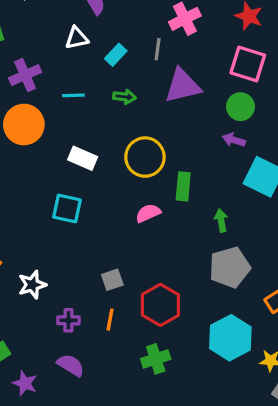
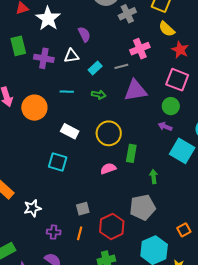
gray line: (158, 49) -> (121, 66), turned 64
purple cross: (25, 75) -> (44, 58), moved, turned 30
gray pentagon: (230, 267) -> (142, 207), moved

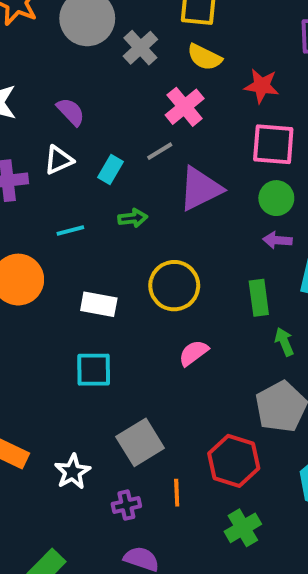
yellow semicircle: (167, 29) -> (204, 57), moved
green rectangle: (131, 153) -> (259, 298), moved
gray square: (83, 209) -> (140, 442), moved, size x1.6

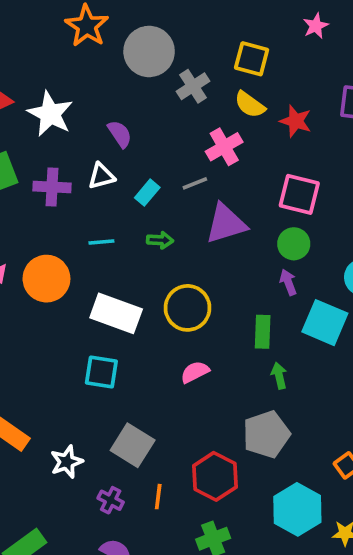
red star: (262, 86) -> (296, 121), moved
purple arrow: (277, 240) -> (288, 282), turned 55
white rectangle: (99, 304) -> (116, 313), size x1.5
gray square: (140, 442) -> (133, 445), turned -36
purple cross: (126, 505) -> (111, 500), turned 30

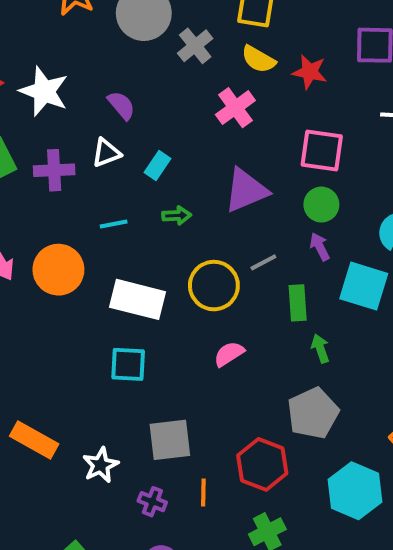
gray line: (195, 183) -> (263, 262), moved
gray square: (133, 445) -> (170, 440), turned -33

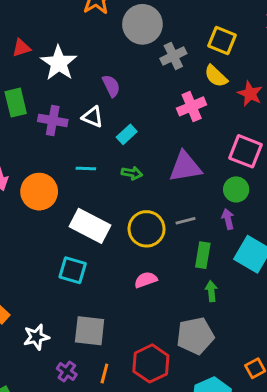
white triangle: (106, 153) -> (93, 117), turned 30

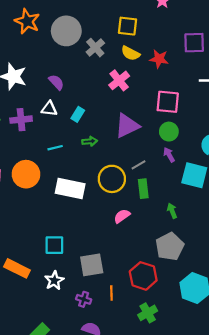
green rectangle: (203, 255) -> (143, 189), moved
cyan square: (73, 270) -> (54, 245), moved

